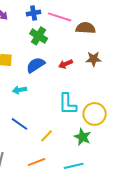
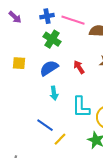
red arrow: (66, 64) -> (79, 67), turned 80
cyan arrow: (20, 90) -> (54, 93), moved, turned -88
blue line: (20, 124) -> (45, 125), moved

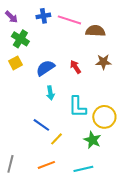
green cross: (52, 39) -> (20, 39), moved
yellow square: (19, 63) -> (15, 63), turned -32

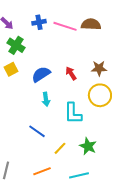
brown semicircle: (95, 31) -> (91, 24), moved
yellow circle: (104, 117) -> (100, 95), moved
yellow line: (56, 139) -> (60, 148), moved

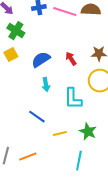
yellow line: (60, 148) -> (60, 134), turned 32
orange line: (42, 171) -> (28, 157), moved
cyan line: (79, 175) -> (79, 161), turned -66

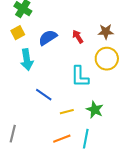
cyan arrow: (46, 85) -> (27, 60), moved, size x1.5
orange line: (28, 157) -> (62, 139), moved

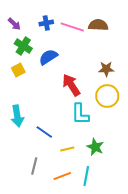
red arrow: (78, 37) -> (71, 85), moved, size x1.6
blue semicircle: (48, 38) -> (48, 57), moved
cyan arrow: (27, 60) -> (17, 116), moved
gray line: (13, 134) -> (34, 166), moved

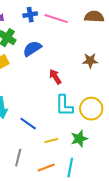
brown semicircle: (98, 25) -> (94, 17), moved
red arrow: (71, 85) -> (55, 77), size x0.7
yellow circle: (107, 96) -> (91, 109), moved
green star: (95, 147) -> (79, 139), turned 30

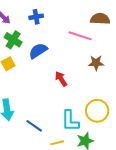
pink line: (56, 19) -> (80, 36), moved
cyan L-shape: (64, 106) -> (70, 121), moved

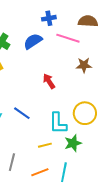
blue cross: (36, 17) -> (49, 18), moved
blue semicircle: (38, 51) -> (33, 41), moved
blue line: (34, 126) -> (22, 113), moved

